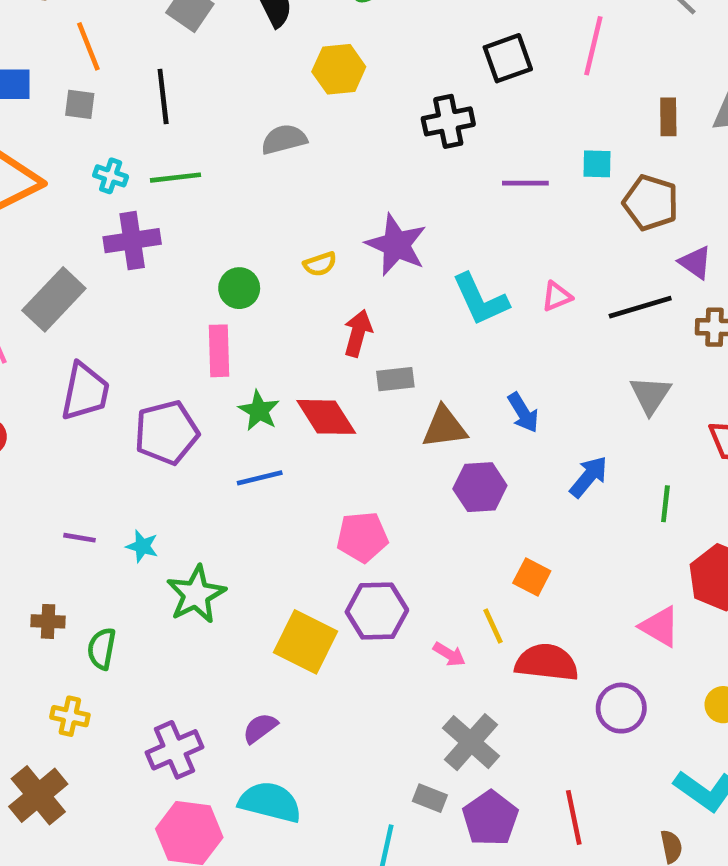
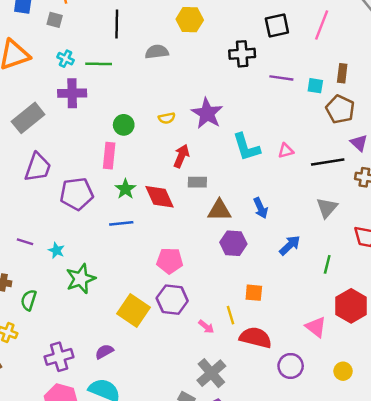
black line: (163, 97) -> (117, 24), moved
brown rectangle: (668, 117) -> (342, 73), moved
purple line: (525, 183) -> (281, 78), moved
orange square: (532, 577) -> (254, 293), turned -30

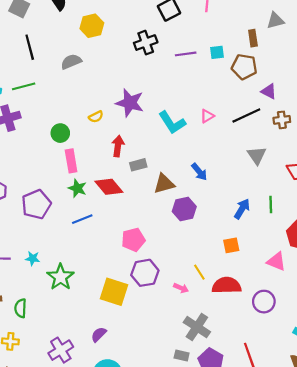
brown rectangle: (342, 73) -> (253, 38), moved
pink rectangle: (109, 156) -> (71, 161), moved
blue arrow: (290, 245) -> (242, 209), moved
orange square: (254, 293) -> (231, 245), moved

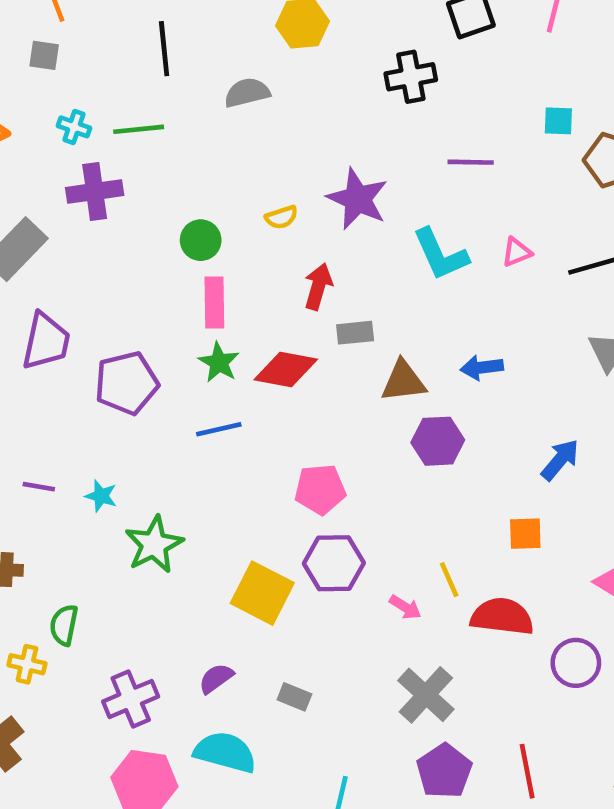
purple line: (186, 54) -> (471, 162), moved
blue arrow: (199, 172) -> (482, 367), turned 114
red diamond: (109, 187) -> (286, 369), turned -48
green semicircle: (21, 308) -> (64, 625), moved
gray rectangle: (182, 356) -> (294, 697), moved

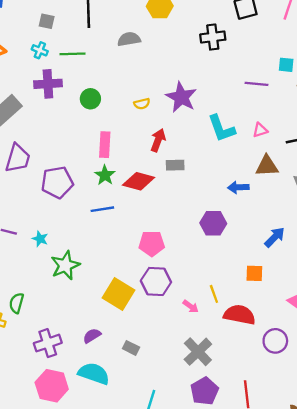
gray square: (44, 55) -> (47, 21), moved
purple line: (471, 162) -> (256, 84), moved
green circle: (201, 240) -> (90, 99), moved
brown triangle: (403, 381) -> (267, 166), moved

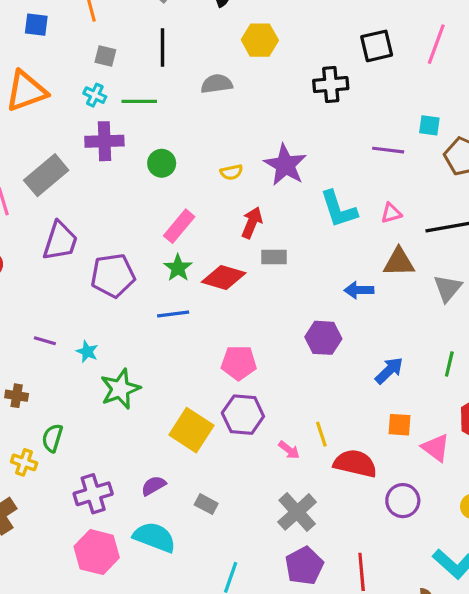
pink rectangle: (105, 145) -> (179, 226), turned 35
blue arrow: (275, 237) -> (389, 370), moved
orange square: (254, 273) -> (400, 425), moved

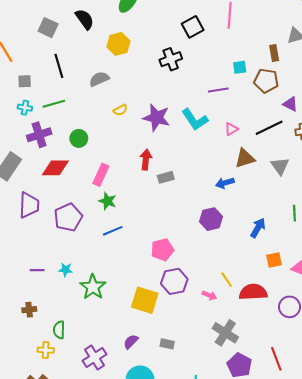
yellow semicircle: (231, 172) -> (120, 110), moved
cyan L-shape: (339, 209) -> (195, 119), moved
red diamond: (224, 278) -> (55, 168), moved

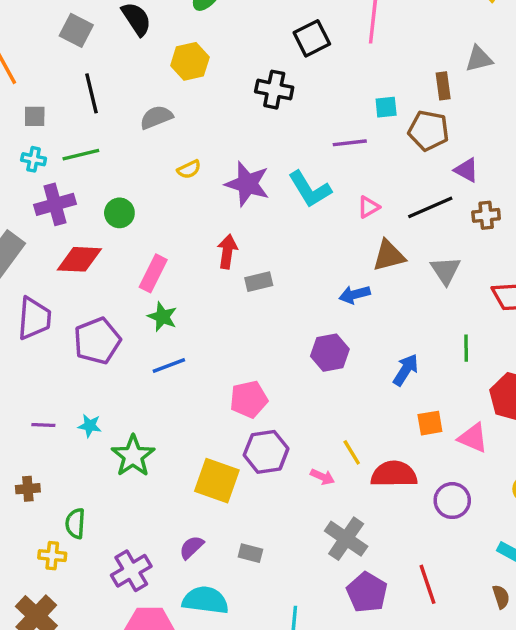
black cross: (171, 59) -> (274, 90), turned 30

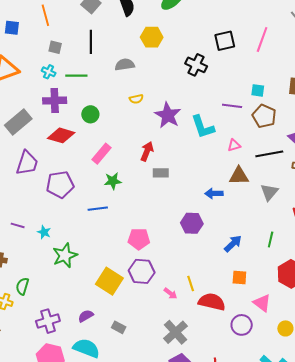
brown pentagon: (429, 131) -> (264, 116), moved
green star: (162, 317) -> (113, 181), moved, turned 30
pink triangle: (473, 438) -> (262, 303), moved

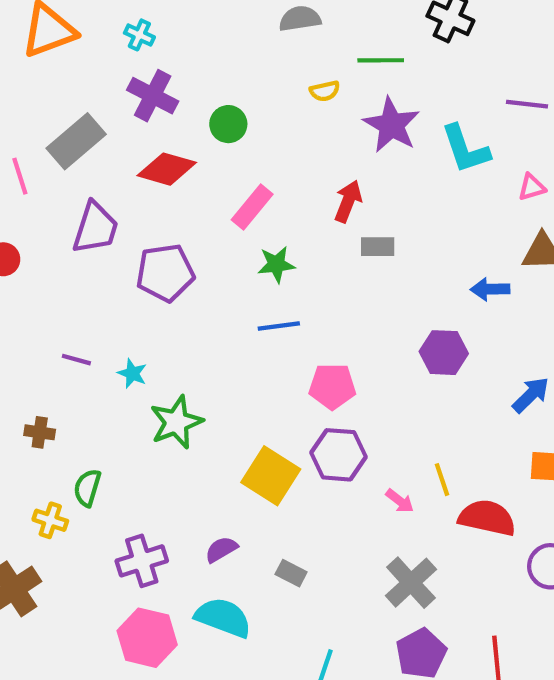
green line: (76, 76) -> (381, 60), moved
purple cross: (55, 101) -> (153, 96), turned 30
blue line: (98, 209) -> (279, 326), moved

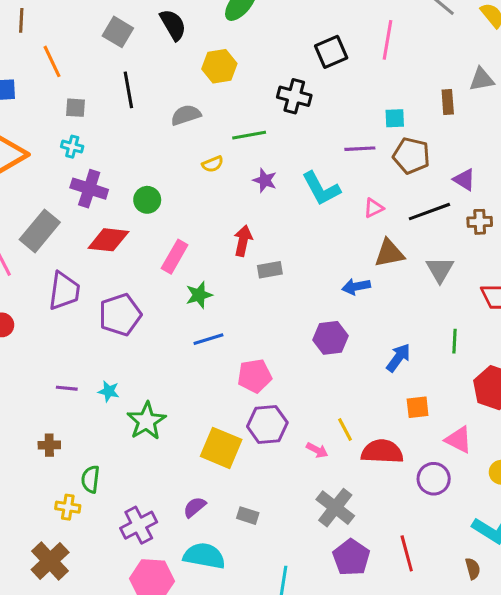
purple star: (391, 125) -> (265, 180), size x0.6

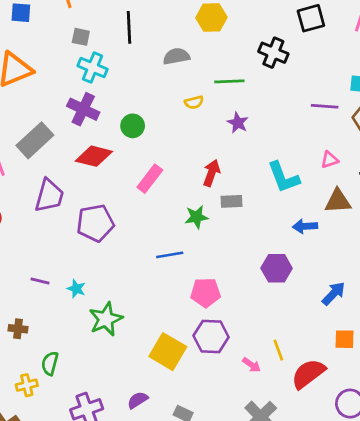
cyan cross: (72, 147) -> (93, 68), moved, size x1.5
cyan L-shape: (321, 189) -> (283, 177), moved
green star: (199, 295) -> (197, 217), moved
red semicircle: (382, 452) -> (308, 374), turned -48
yellow cross: (68, 507) -> (27, 385), turned -30

